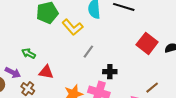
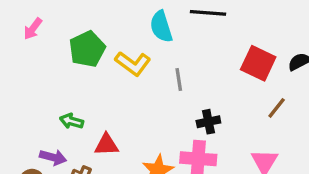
gray line: (88, 52) -> (179, 80), moved, turned -32
brown line: (152, 88) -> (277, 108), moved

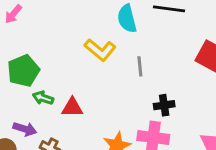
green pentagon: (87, 49) -> (23, 71), moved
red triangle: (106, 145) -> (72, 107), moved

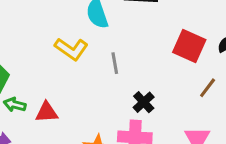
black cross: (164, 105) -> (144, 102), turned -30

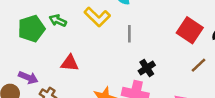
green arrow: (15, 105) -> (58, 21), moved

